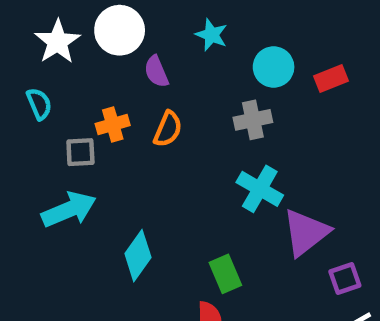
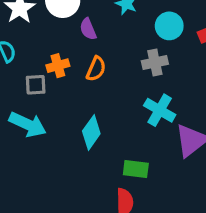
cyan arrow: (69, 210) -> (28, 124), turned 48
cyan diamond: (138, 256) -> (91, 132), moved
green rectangle: (225, 274) -> (136, 169), turned -60

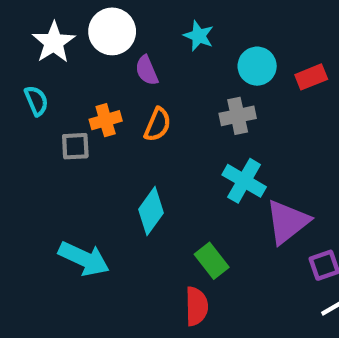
cyan arrow: (28, 124) -> (84, 259), moved
green rectangle: (136, 169) -> (212, 261), turned 45

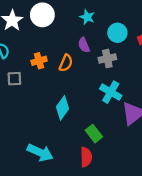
purple semicircle: (147, 70) -> (84, 45), moved
gray square: (75, 146) -> (14, 79), moved
cyan arrow: (84, 259) -> (40, 153), moved

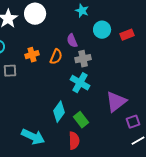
cyan star: (87, 17) -> (82, 11), moved
gray cross: (107, 59) -> (83, 59), moved
cyan cross: (111, 92) -> (80, 83), moved
cyan diamond: (63, 108) -> (59, 112), moved

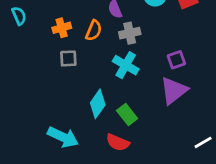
gray square: (10, 71) -> (68, 58), moved
purple square: (133, 122) -> (176, 60), moved
red semicircle: (74, 141) -> (118, 142), turned 114

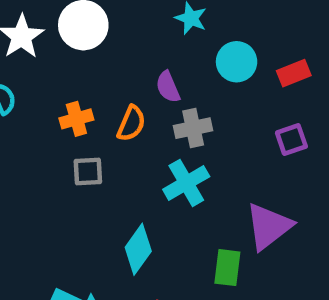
purple square: (176, 60) -> (291, 140), moved
cyan cross: (126, 65) -> (186, 183), turned 30
green rectangle: (127, 114) -> (227, 268), moved, turned 45

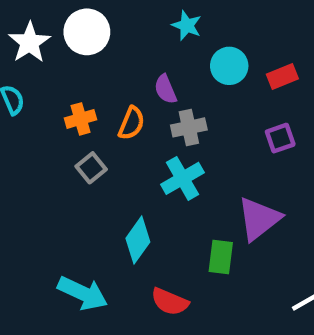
gray square: (88, 172) -> (91, 168), turned -36

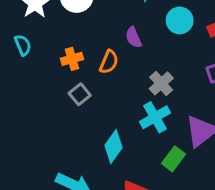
gray cross: (189, 127) -> (161, 83), moved, turned -30
cyan cross: (182, 178) -> (155, 117), moved
green rectangle: (221, 257) -> (173, 159), turned 30

